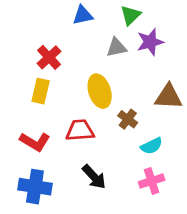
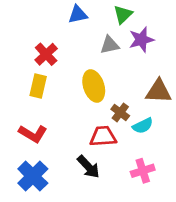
red trapezoid: (80, 130) -> (103, 136), moved
cyan semicircle: (152, 146) -> (143, 126), moved
blue cross: (35, 187) -> (33, 176), turned 36

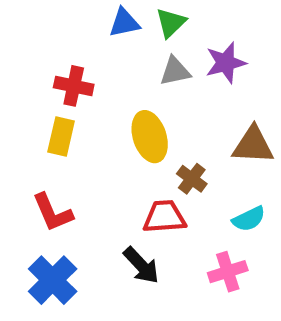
green triangle: (123, 14) -> (171, 23), moved
red cross: (46, 54) -> (74, 86), turned -35
cyan semicircle: (143, 126) -> (249, 219), moved
red L-shape: (33, 134) -> (53, 213), turned 36

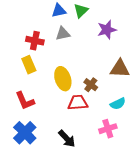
gray triangle: (175, 71) -> (63, 34), moved
yellow rectangle: (61, 137) -> (29, 65), turned -36
yellow ellipse: (150, 137) -> (63, 79), moved
black arrow: (141, 265) -> (67, 139), moved

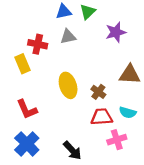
yellow rectangle: (29, 65) -> (22, 64), moved
red trapezoid: (78, 103) -> (102, 117), moved
cyan semicircle: (118, 104) -> (128, 112), turned 42

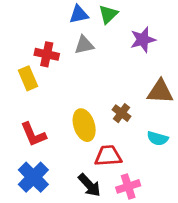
yellow ellipse: (68, 85) -> (84, 125), moved
red trapezoid: (102, 117) -> (108, 156), moved
pink cross: (117, 140) -> (128, 186), moved

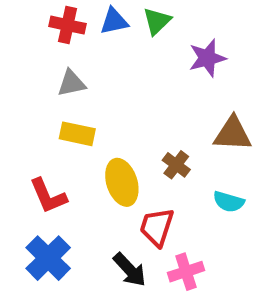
gray triangle: (84, 45) -> (71, 83), moved
red cross: (47, 54) -> (68, 25), moved
yellow rectangle: (28, 78) -> (77, 134), moved, turned -55
red trapezoid: (108, 156) -> (157, 227), turned -68

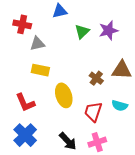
green triangle: (157, 21) -> (82, 31), moved
red cross: (68, 25) -> (22, 24), moved
brown cross: (176, 165) -> (96, 78), moved
red trapezoid: (157, 227) -> (93, 112), moved

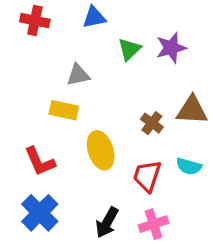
red cross: (22, 24) -> (35, 21), moved
gray triangle: (37, 44) -> (78, 75), moved
black arrow: (68, 141) -> (107, 222), turned 72

